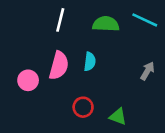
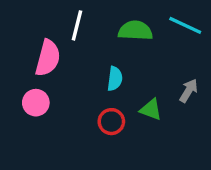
pink semicircle: (59, 66) -> (48, 58), moved
red circle: (83, 107) -> (111, 122), moved
green triangle: (118, 117) -> (151, 110), moved

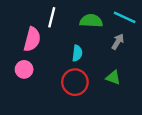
gray arrow: (189, 91) -> (118, 42), moved
green triangle: (151, 110) -> (113, 77), moved
red circle: (111, 122) -> (75, 82), size x1.5

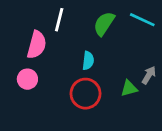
green semicircle: (91, 21) -> (104, 24), turned -60
gray arrow: (118, 42) -> (149, 75), moved
green triangle: (113, 77) -> (129, 88), turned -35

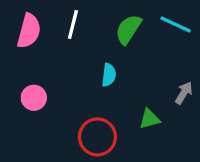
pink semicircle: (37, 45) -> (29, 31), moved
green triangle: (129, 88) -> (150, 119), moved
red circle: (85, 94) -> (97, 137), moved

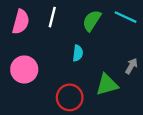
pink circle: (34, 98) -> (24, 69), size x1.5
green triangle: (150, 119) -> (107, 85), size x1.5

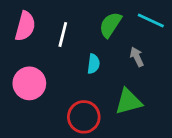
white line: (52, 17) -> (63, 34), moved
gray arrow: (131, 66) -> (137, 57), moved, turned -56

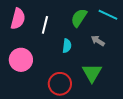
gray arrow: (137, 57) -> (98, 41), turned -32
green triangle: (128, 102) -> (92, 73), turned -45

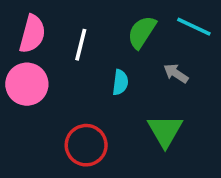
pink circle: (21, 60) -> (27, 84), moved
red circle: (60, 84) -> (86, 145), moved

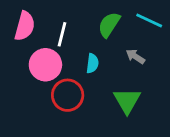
pink circle: (27, 84) -> (45, 65), moved
red circle: (86, 145) -> (68, 95), moved

